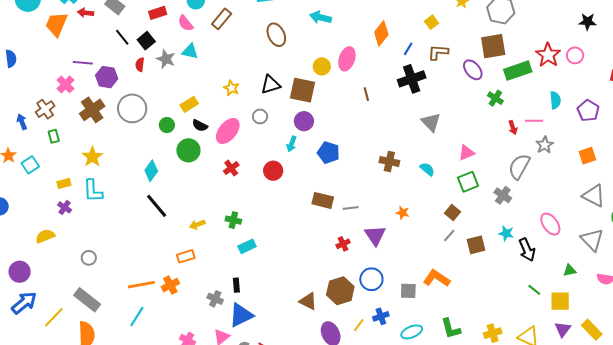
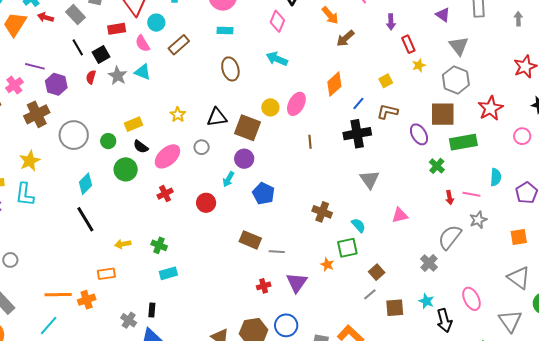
red star: (548, 55) -> (491, 108), moved
gray circle: (132, 108) -> (74, 135), moved
green square: (468, 182) -> (347, 248), moved

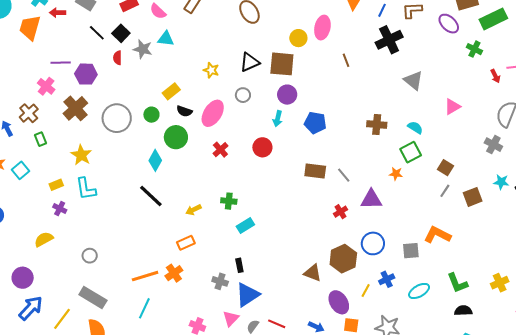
cyan diamond: (86, 184) -> (155, 160), moved
gray line: (277, 252) -> (344, 175), turned 63
purple triangle: (297, 283) -> (371, 199), turned -50

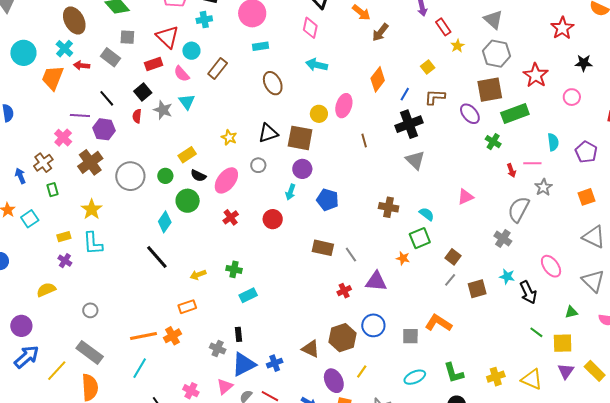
black line: (97, 33) -> (107, 98), moved
cyan triangle: (166, 39) -> (187, 102), turned 42
gray triangle: (413, 80) -> (415, 160), moved
blue cross: (387, 279) -> (275, 363), moved

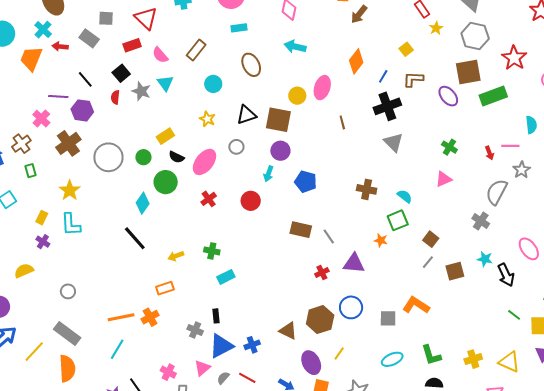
cyan circle: (191, 51) -> (213, 84), moved
green cross: (493, 142) -> (449, 147), moved
yellow rectangle: (64, 237) -> (42, 218), turned -48

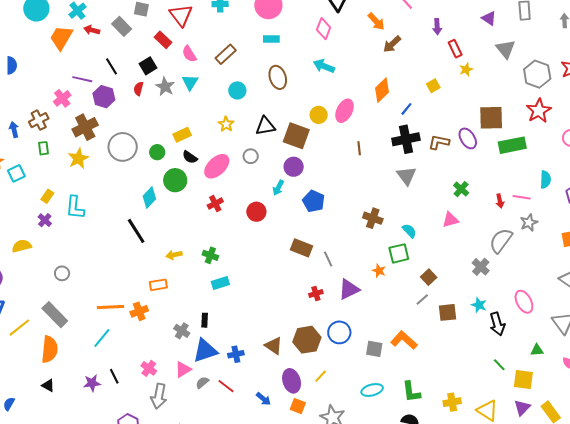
gray hexagon: (475, 36) -> (537, 74), moved
red rectangle: (132, 45) -> (163, 40), turned 54
brown L-shape: (413, 79) -> (439, 142), moved
yellow star: (70, 190) -> (78, 158), moved
purple triangle: (354, 263) -> (349, 289), turned -40

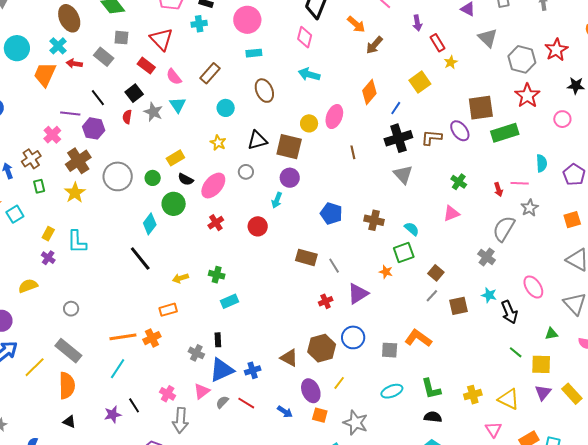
yellow square: (433, 86) -> (420, 82), size x1.5
blue pentagon: (314, 201) -> (331, 213), moved

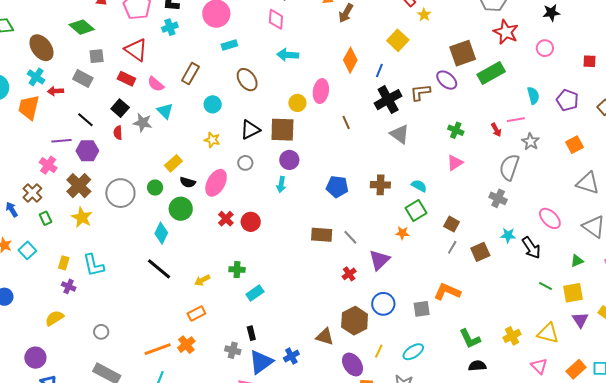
red circle: (258, 226) -> (251, 222), moved
cyan ellipse: (392, 391) -> (413, 352), moved

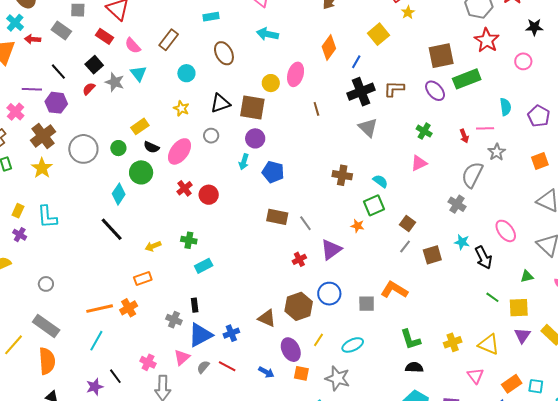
purple ellipse: (447, 80) -> (435, 91), moved
red semicircle: (118, 133) -> (89, 89), turned 40
blue pentagon: (337, 187) -> (273, 172), moved

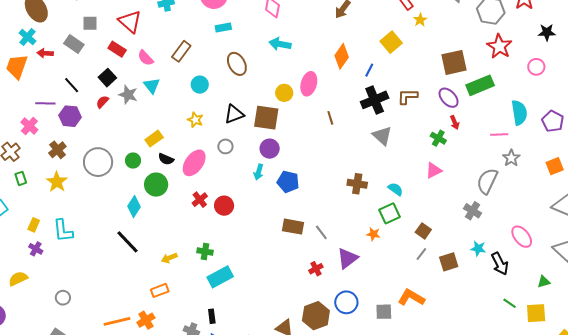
cyan semicircle: (505, 107) -> (519, 113), size x1.4
brown cross: (43, 136) -> (57, 150), size x0.7
red arrow: (464, 136) -> (455, 122), moved
cyan rectangle: (204, 266) -> (220, 277), size x1.4

